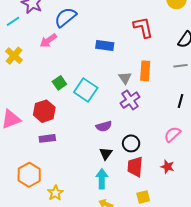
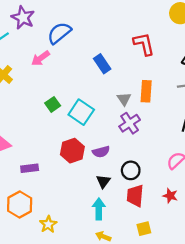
blue rectangle: (105, 46) -> (102, 64), turned 48
red hexagon: (44, 111) -> (72, 151), moved
purple rectangle: (47, 138) -> (30, 168), moved

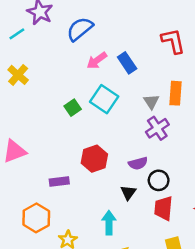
pink arrow: (41, 58) -> (97, 60), moved
cyan square: (81, 112) -> (104, 99), moved
purple semicircle: (101, 152) -> (138, 163), moved
purple rectangle: (30, 168) -> (59, 182), moved
cyan arrow: (99, 209) -> (109, 223), moved

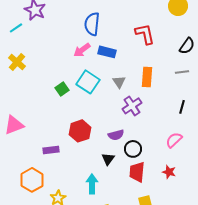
blue semicircle: (80, 29) -> (92, 24), moved, turned -45
blue rectangle: (127, 63) -> (107, 52), turned -42
gray triangle: (151, 102) -> (119, 82), moved

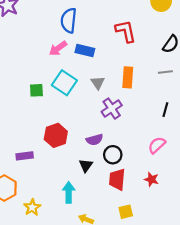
green square: (62, 89) -> (36, 90), turned 32

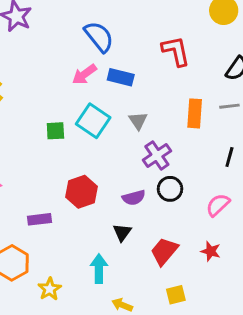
blue semicircle: (69, 20) -> (99, 37), turned 135
orange rectangle: (128, 77) -> (195, 113), moved
black circle: (113, 155) -> (170, 189), moved
red trapezoid: (117, 179) -> (164, 251), turned 35

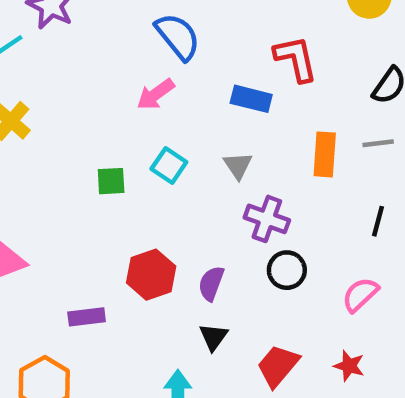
blue rectangle: (121, 77) -> (251, 99), moved
cyan square: (93, 121) -> (169, 166), size x0.7
purple cross: (157, 156) -> (267, 219), turned -36
purple semicircle: (134, 198) -> (211, 283), moved, turned 125

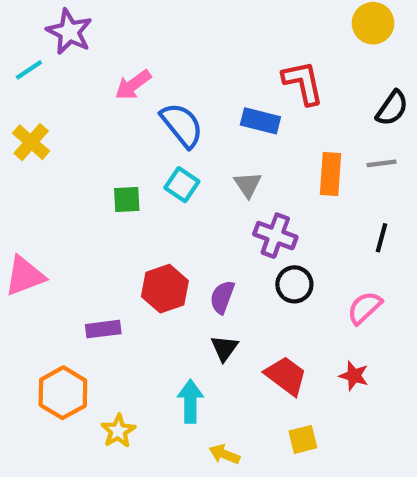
blue semicircle: (178, 36) -> (182, 125), moved
pink arrow: (156, 94) -> (133, 85), moved
red trapezoid: (278, 366) -> (286, 376), turned 87

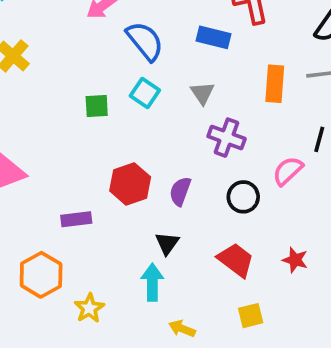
black circle: (294, 284) -> (243, 197), moved
pink semicircle: (365, 308) -> (288, 171), moved
black triangle: (224, 348) -> (167, 243), moved

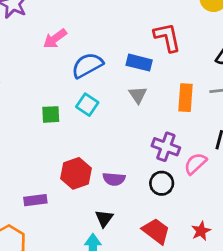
blue semicircle: (145, 41) -> (87, 65), turned -80
gray triangle: (202, 93) -> (138, 95), moved
purple cross: (227, 138) -> (166, 147), moved
purple semicircle: (180, 191) -> (114, 179), turned -105
red star: (295, 260) -> (201, 231), turned 30

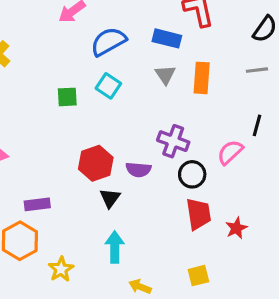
orange rectangle: (186, 98) -> (202, 78), moved
purple cross: (166, 147) -> (173, 141), moved
purple rectangle: (35, 200) -> (37, 204), moved
black triangle: (104, 218) -> (110, 198), moved
red trapezoid: (156, 231) -> (198, 214), moved, turned 44

